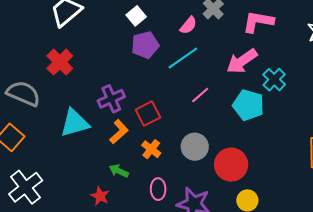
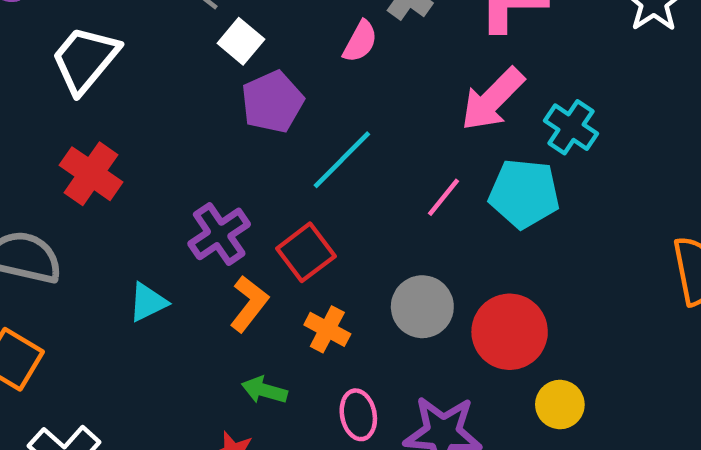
cyan line: (183, 58) -> (342, 160), moved
pink line: (200, 95) -> (444, 197), moved
cyan triangle: (75, 123) -> (148, 302), size x0.6

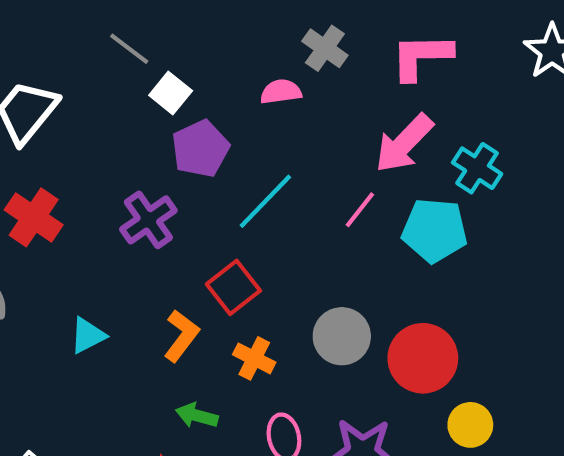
pink semicircle: (360, 42) -> (281, 92), turned -126
pink line: (444, 197) -> (360, 210), moved
purple cross: (219, 234) -> (148, 220), moved

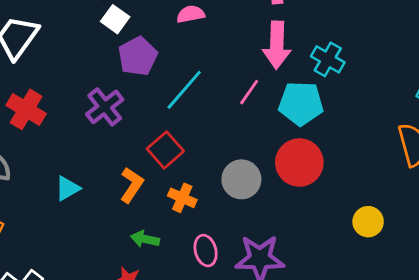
pink arrow: (404, 143) -> (277, 45), turned -39
red circle: (423, 358) -> (299, 162), moved
yellow circle: (470, 425) -> (368, 222), moved

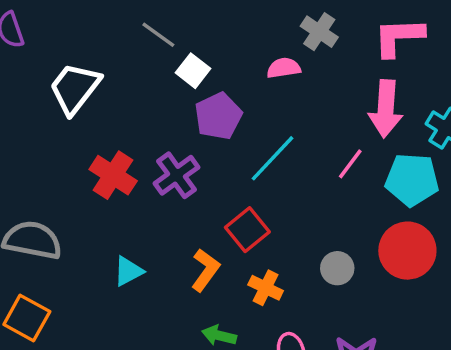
red cross: (26, 109) -> (113, 175), moved
gray circle: (241, 179) -> (337, 268), size x0.7

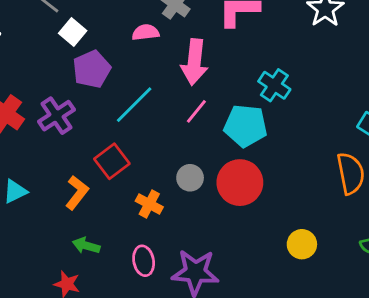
pink arrow: (386, 109) -> (194, 62), moved
gray circle: (337, 268) -> (190, 178), moved
orange cross: (266, 288) -> (149, 204), moved

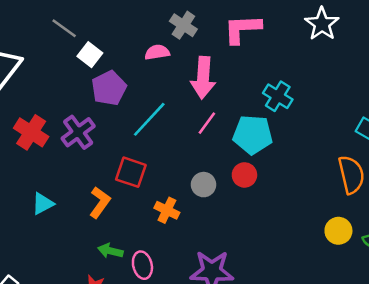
red square: (112, 161) -> (131, 172), turned -32
red circle: (240, 183) -> (244, 175), moved, size x0.6
yellow circle: (302, 244) -> (338, 231), moved
pink ellipse: (144, 261) -> (142, 265), moved

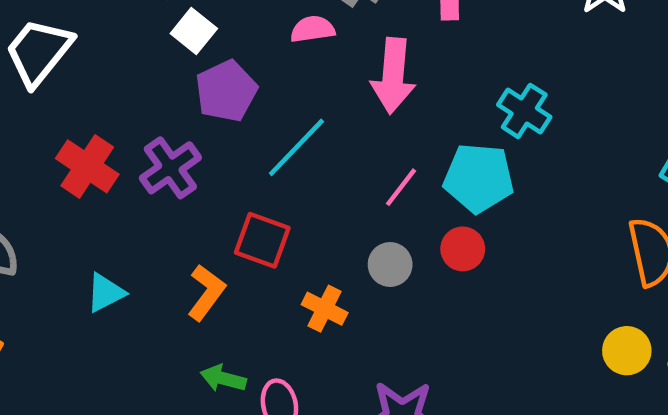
pink line: (207, 123) -> (401, 187), moved

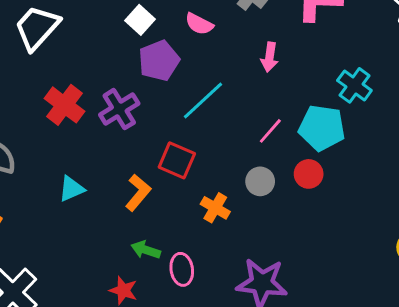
pink semicircle: (313, 29) -> (199, 24), moved, turned -148
pink arrow: (393, 76) -> (269, 57), size x0.6

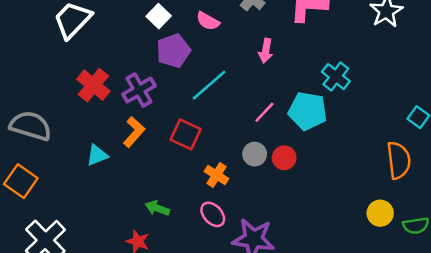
red circle: (309, 174) -> (284, 158), moved
orange L-shape: (138, 193) -> (134, 132), moved
pink ellipse: (182, 269) -> (213, 214), moved, turned -35

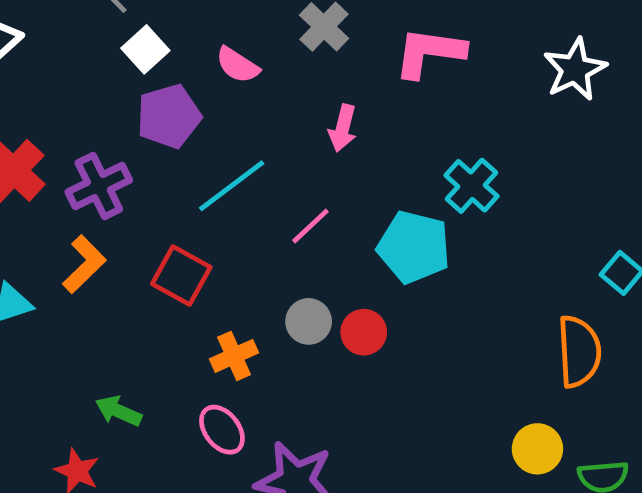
pink line: (264, 112) -> (310, 226), moved
orange cross: (216, 175) -> (234, 356), turned 30

